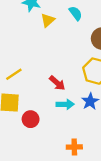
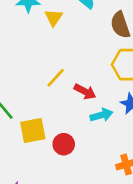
yellow line: (14, 74) -> (56, 78), moved

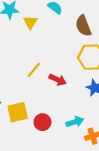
cyan arrow: (101, 115) -> (75, 122), moved

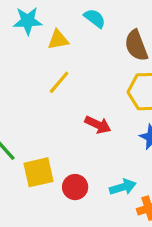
yellow triangle: (30, 22) -> (58, 40), turned 48
yellow line: (34, 70) -> (59, 82), moved

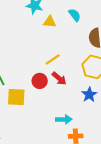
yellow line: (59, 82) -> (53, 59), moved
red circle: (75, 187) -> (40, 81), moved

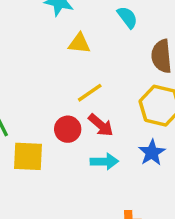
yellow triangle: (50, 22) -> (79, 43), moved
cyan arrow: (64, 119) -> (104, 162), moved

